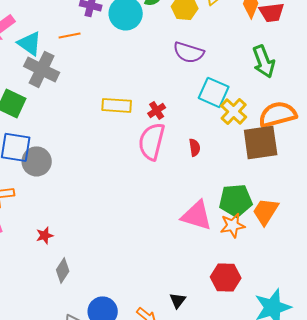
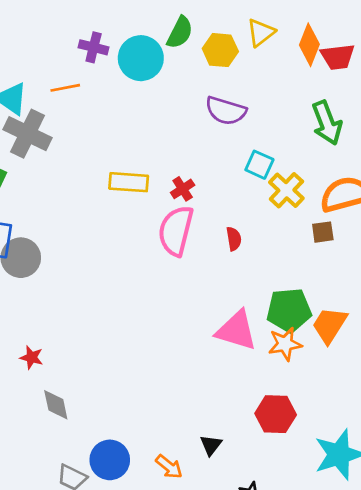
cyan square: (214, 92) -> (259, 165), size x0.7
brown square: (261, 142) -> (323, 232), size x0.5
red star: (45, 235) -> (32, 357), turned 30
gray diamond: (63, 270) -> (56, 405), turned -45

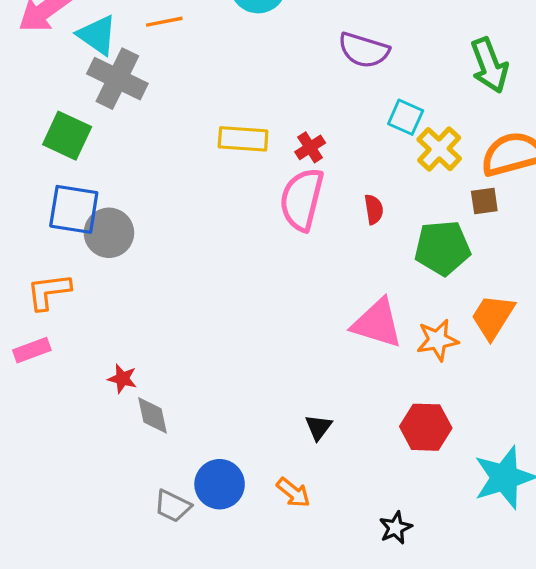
green pentagon: (289, 310) -> (442, 248), moved
red star: (32, 357) -> (122, 379), moved
black triangle: (211, 445) -> (318, 427), moved

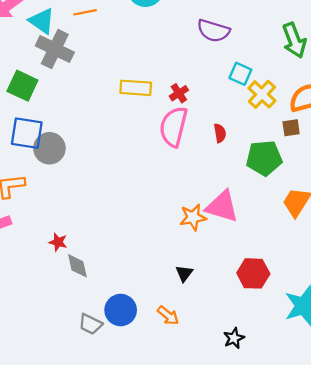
orange star: (437, 340) -> (193, 217), moved

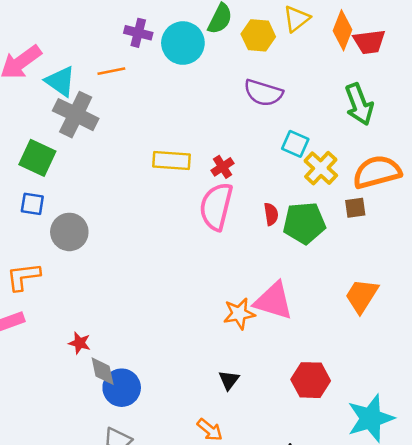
blue square: (27, 133) -> (32, 204), moved, size x0.6
green pentagon: (264, 158) -> (304, 223), moved
blue circle: (121, 310) -> (122, 388), moved

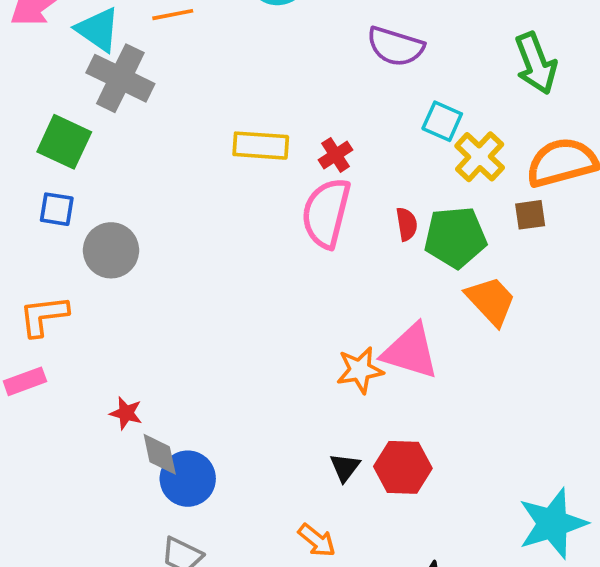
orange trapezoid: (362, 296) -> (491, 301), moved, turned 105
red hexagon: (311, 380) -> (403, 467), moved

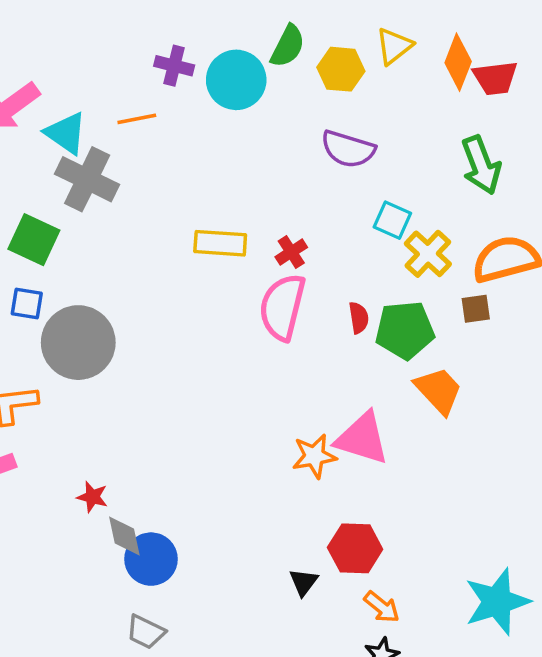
gray circle: (111, 250) -> (78, 343), size x1.4
black triangle: (345, 467) -> (304, 582), moved
orange arrow: (317, 540) -> (382, 607), moved

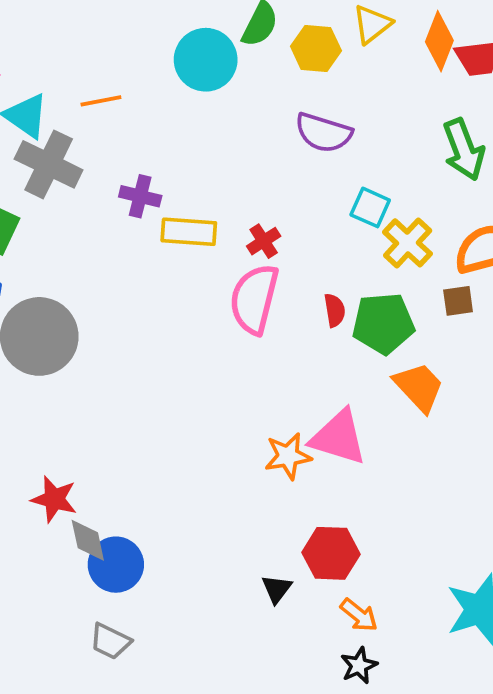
purple cross: (174, 66) -> (140, 196), moved
red star: (92, 497) -> (54, 499), size x1.4

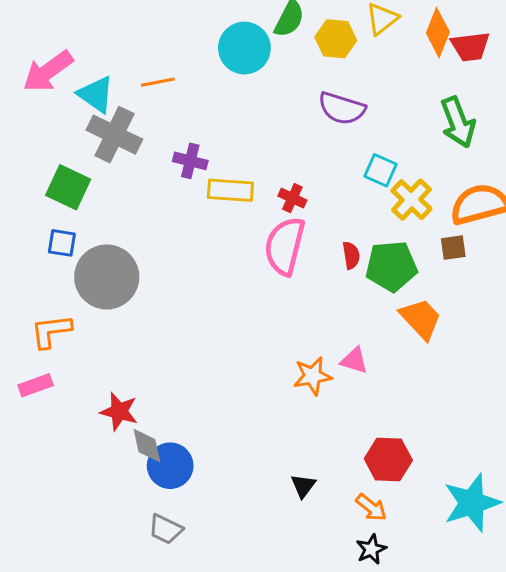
red cross: (264, 241) -> (292, 198), turned -32
pink triangle: (338, 437) -> (354, 360), size x0.6
red hexagon: (331, 553) -> (388, 460), moved

